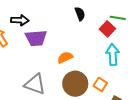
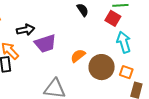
brown circle: (75, 84) -> (102, 67), moved
orange square: (100, 84) -> (126, 72), moved

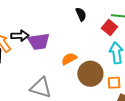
black arrow: (26, 30) -> (20, 36), moved
orange square: (126, 72) -> (114, 83), turned -32

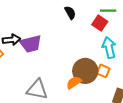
orange semicircle: (69, 59) -> (74, 83), moved
orange square: (114, 83) -> (103, 71), moved, turned 32

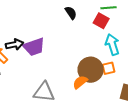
orange square: (103, 71) -> (108, 68), turned -32

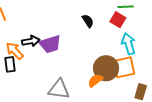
black semicircle: (71, 13) -> (88, 21), moved
orange square: (108, 68) -> (124, 67), size x1.6

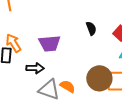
black arrow: (31, 41) -> (35, 68), moved
orange semicircle: (95, 80) -> (68, 86), moved, turned 56

